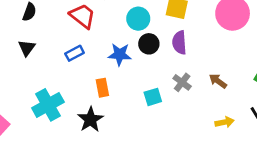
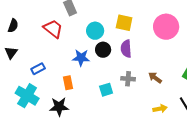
blue rectangle: (75, 53) -> (38, 69), moved
gray cross: (182, 82) -> (128, 79), turned -32
cyan cross: (48, 105) -> (27, 96), turned -30
black star: (90, 120) -> (59, 107), turned 30

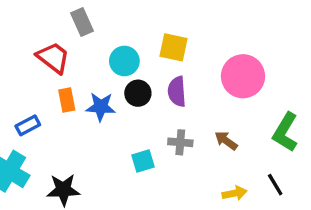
pink circle: (166, 27) -> (243, 76), moved
orange rectangle: (68, 83) -> (67, 100), moved

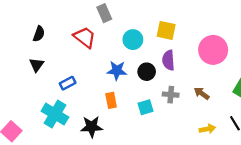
black circle: (138, 93) -> (147, 72), moved
orange rectangle: (67, 100) -> (111, 100), moved

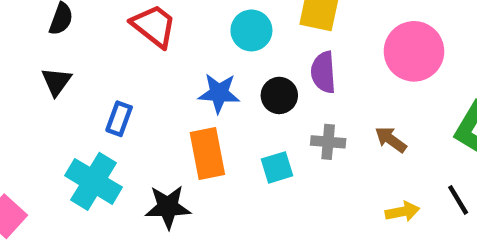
blue rectangle: (68, 83) -> (119, 119), turned -42
orange rectangle: (111, 100) -> (207, 154), size x1.5

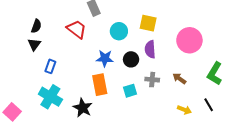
black triangle: (56, 82) -> (34, 44), moved
blue rectangle: (119, 119) -> (50, 66), moved
black star: (168, 207) -> (83, 108), turned 30
yellow arrow: (402, 212) -> (184, 110), turned 32

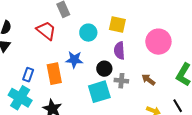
black circle: (131, 59) -> (104, 69), moved
blue rectangle: (50, 66) -> (28, 75), moved
orange rectangle: (100, 85) -> (54, 74), moved
cyan square: (130, 91) -> (99, 92), size x1.6

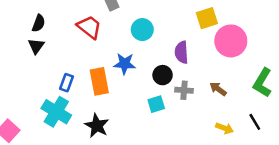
yellow square: (117, 25) -> (207, 18), moved, turned -30
cyan square: (99, 92) -> (156, 104), size x0.6

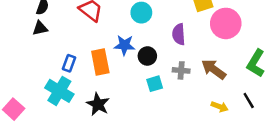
black triangle: (36, 46) -> (40, 28), turned 42
black circle: (163, 75) -> (147, 56), moved
brown arrow: (218, 89) -> (214, 69), size x1.5

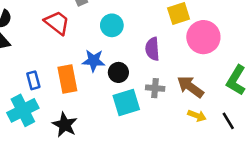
blue rectangle: (69, 63) -> (33, 80), turned -35
cyan square: (155, 84) -> (126, 103), size x1.5
cyan cross: (59, 91) -> (23, 110), turned 32
yellow arrow: (220, 107) -> (197, 116), moved

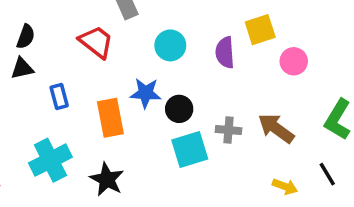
pink circle: (203, 37) -> (294, 61), size x0.6
purple semicircle: (152, 49) -> (225, 52), moved
blue rectangle: (33, 80) -> (59, 97), moved
yellow arrow: (197, 116) -> (285, 186), moved

